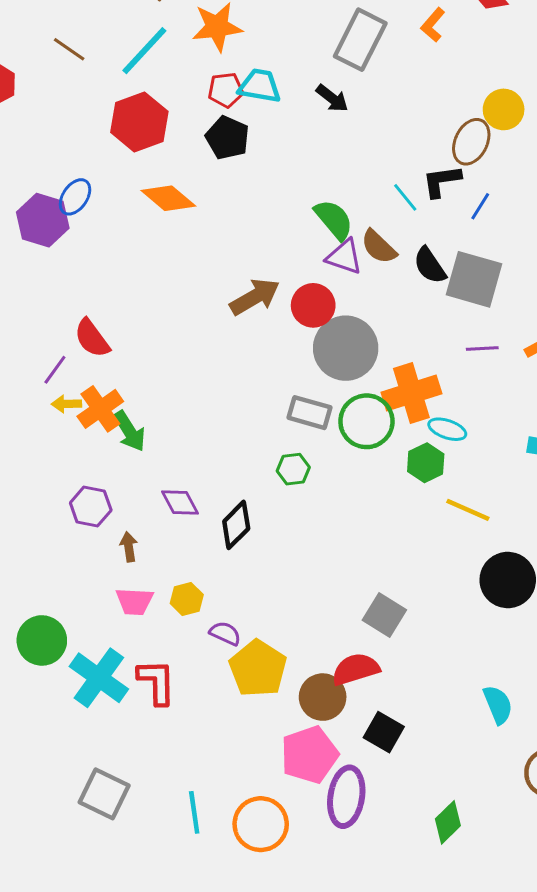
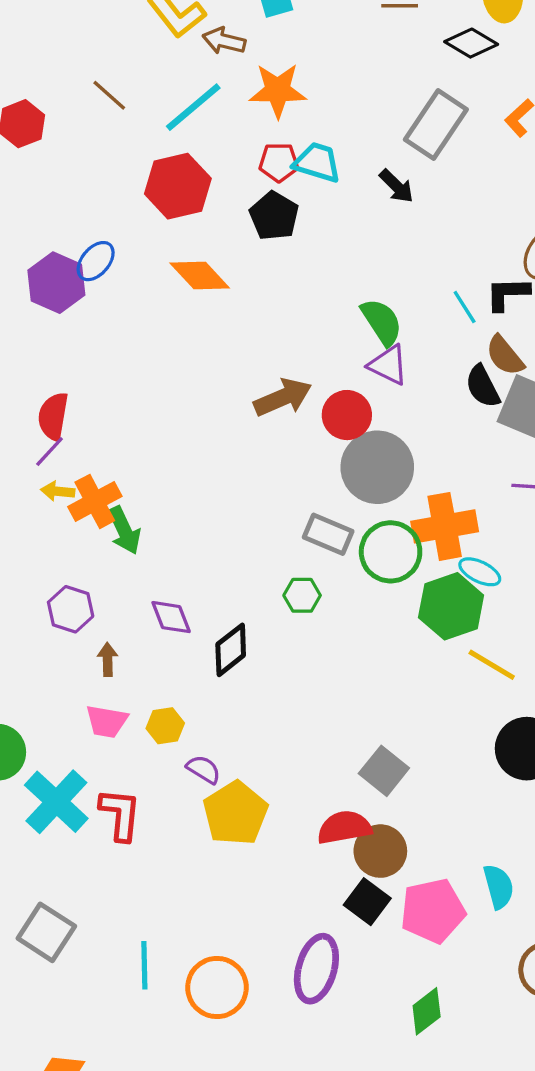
brown semicircle: (379, 247) -> (505, 356), moved
red semicircle: (92, 338) -> (53, 416), moved, turned 39
green hexagon: (426, 463) -> (451, 606), size x1.5
brown circle: (323, 697) -> (380, 851), moved
pink pentagon: (309, 755) -> (433, 911), moved

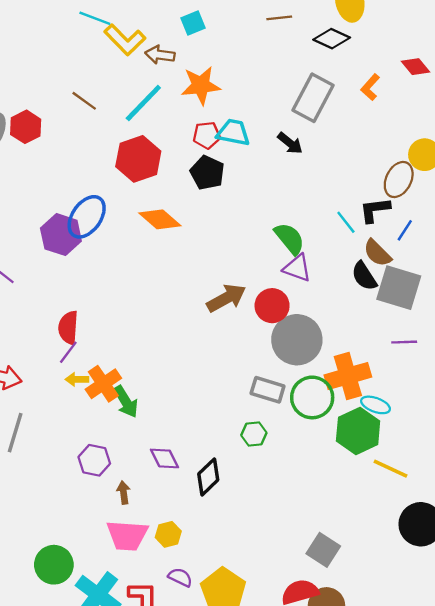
blue ellipse: (96, 261) -> (87, 217), size x1.5
pink trapezoid: (107, 721) -> (127, 535), size x1.4
purple semicircle: (204, 769) -> (180, 577), moved

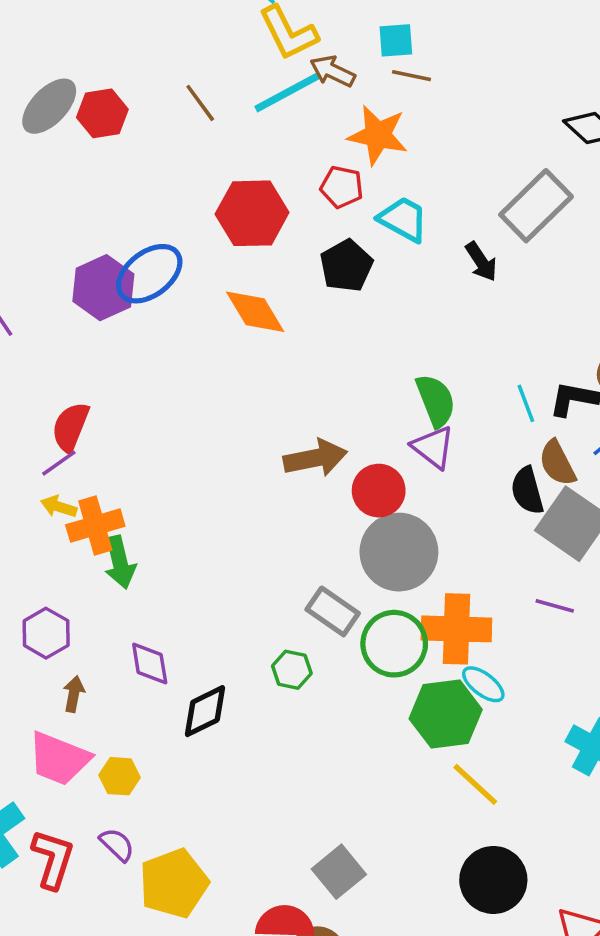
brown line: (279, 18) -> (411, 76), moved
cyan line: (143, 103) -> (287, 92), moved
red pentagon: (207, 135) -> (342, 187), moved

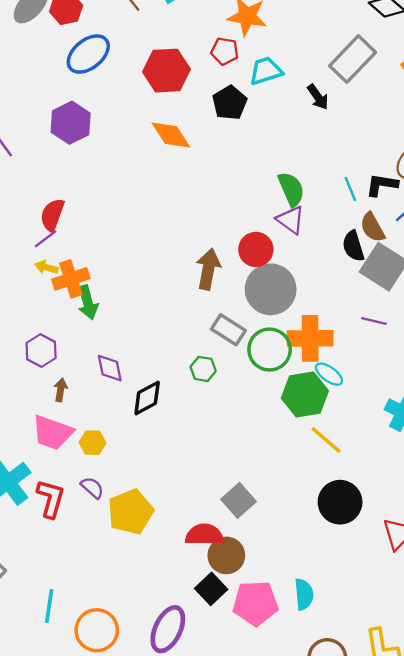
cyan trapezoid: (403, 219) -> (266, 71), turned -44
blue ellipse: (149, 274) -> (88, 54), moved
brown arrow: (315, 458) -> (208, 269), moved, turned -66

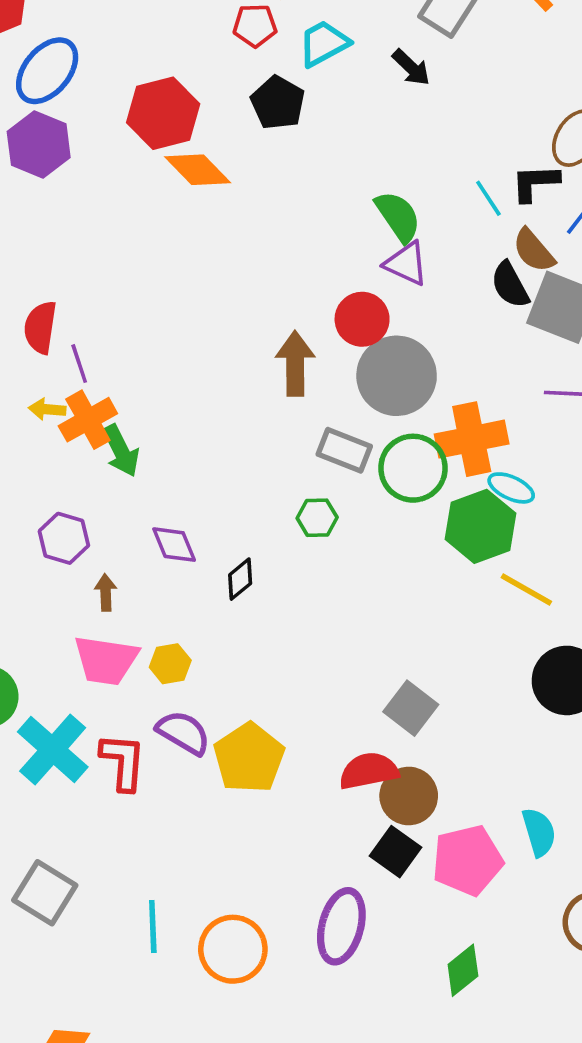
red hexagon: (166, 71) -> (163, 113), moved
purple hexagon: (71, 123) -> (39, 144), moved
purple line: (46, 239) -> (79, 364), moved, turned -60
black diamond: (147, 398) -> (240, 579), size x0.7
purple semicircle: (92, 488) -> (183, 733), size x1.4

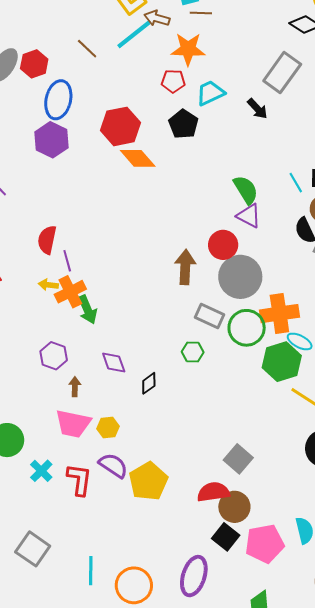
blue ellipse: (47, 71) -> (58, 100), turned -30
cyan cross: (53, 749) -> (41, 471), size x0.6

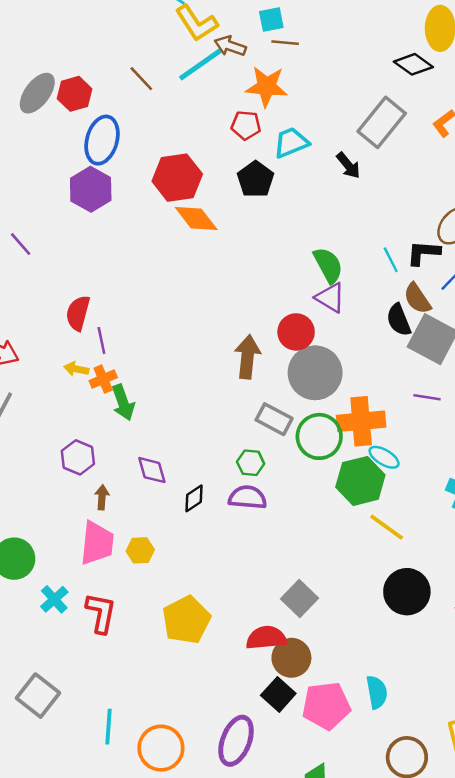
orange cross: (70, 292) -> (103, 379), size x0.7
pink trapezoid: (73, 424) -> (97, 543), turned -99
purple semicircle: (113, 465) -> (248, 497), moved, turned -32

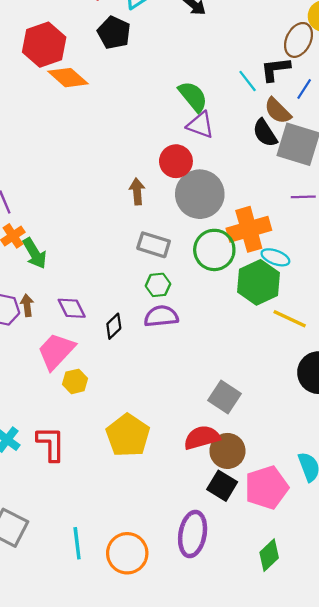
brown arrow: (247, 357) -> (137, 192), size x0.7
gray rectangle: (274, 419) -> (154, 245), moved
brown arrow: (102, 497) -> (27, 305), moved
pink trapezoid: (97, 543) -> (56, 351), moved, turned -132

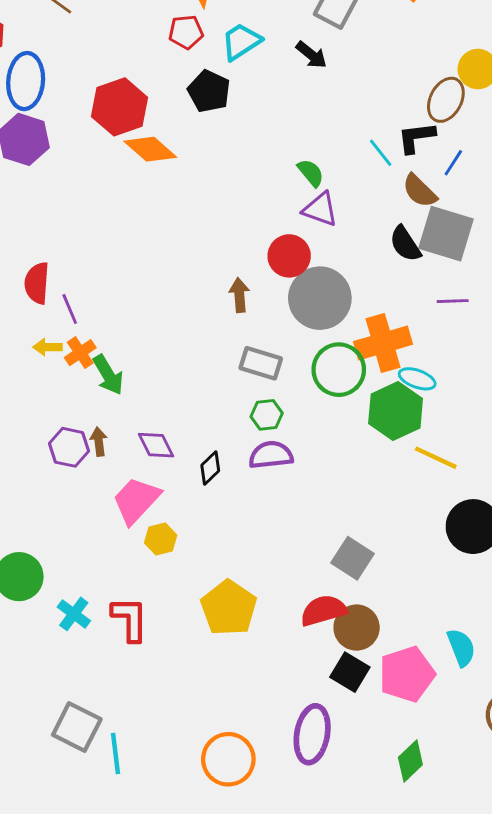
green semicircle: (193, 96) -> (311, 173), size x0.7
black semicircle: (265, 133) -> (405, 244), moved
cyan line: (77, 543) -> (116, 753), moved

